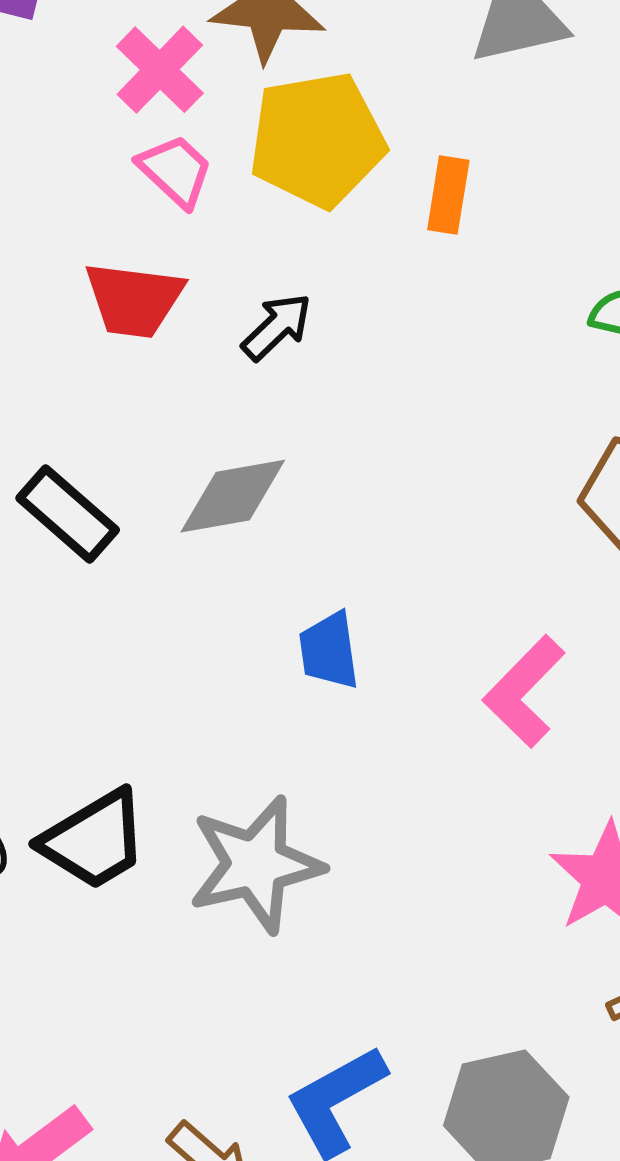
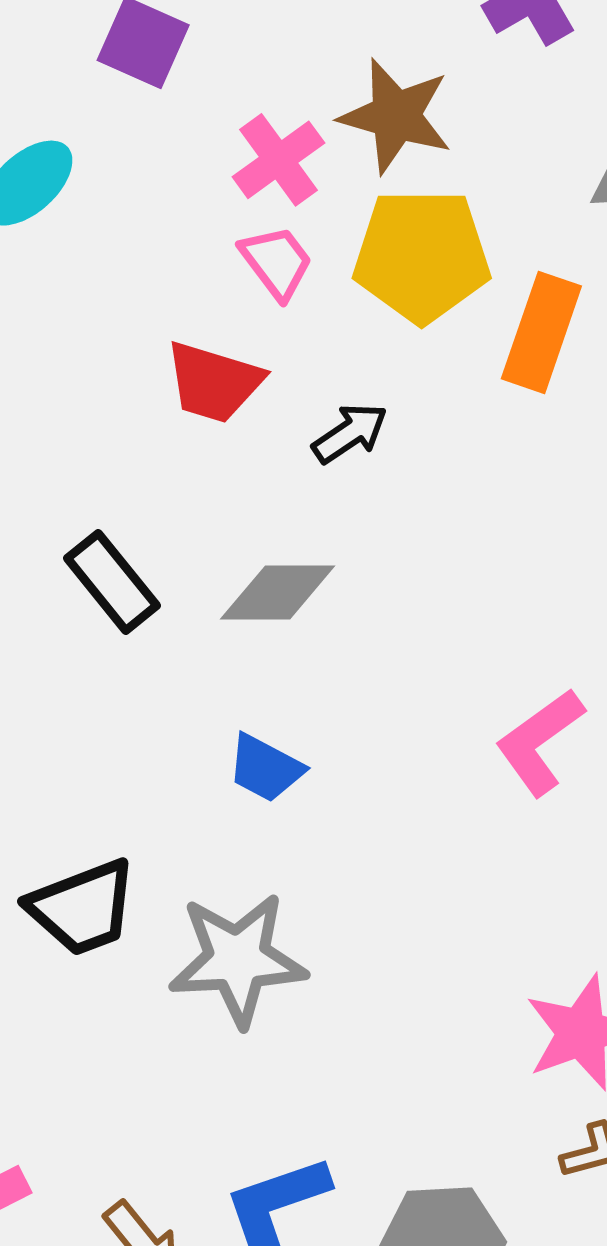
orange rectangle: (448, 195) -> (541, 332), size x1.5
blue trapezoid: (329, 651) -> (265, 768), moved, turned -64
pink L-shape: (524, 691) -> (540, 742), moved

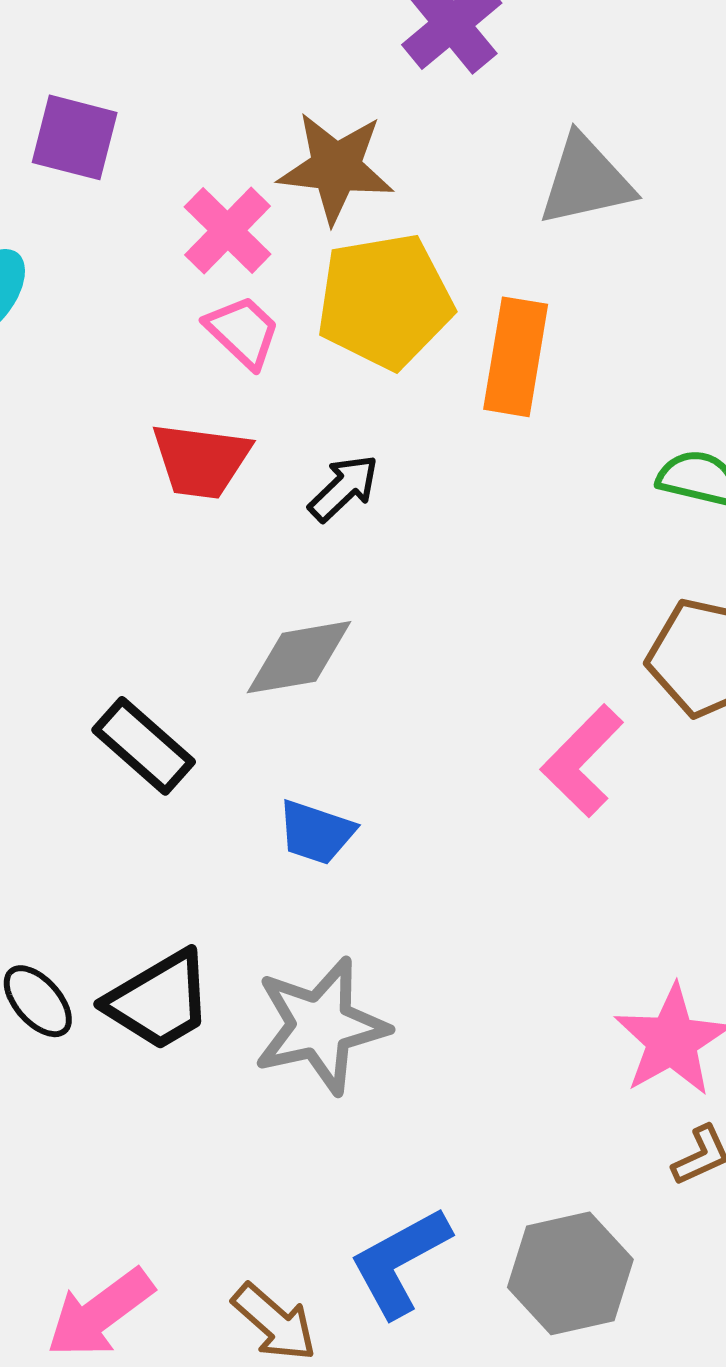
black rectangle: (112, 582) -> (144, 746), moved

